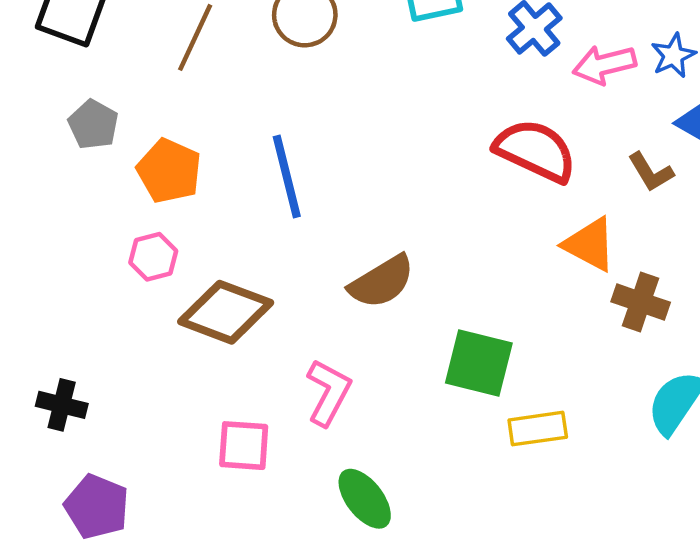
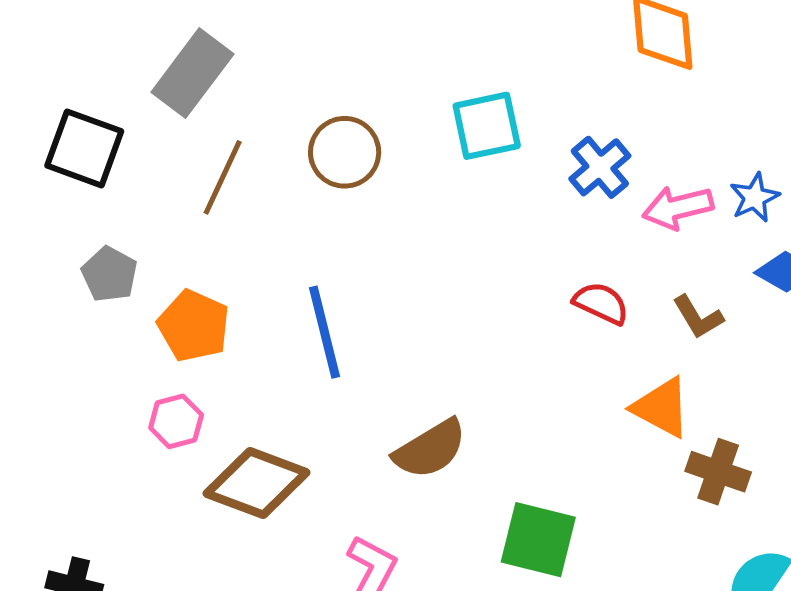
red semicircle: (535, 151) -> (601, 303), size x0.6
brown L-shape: (651, 172) -> (698, 317), moved

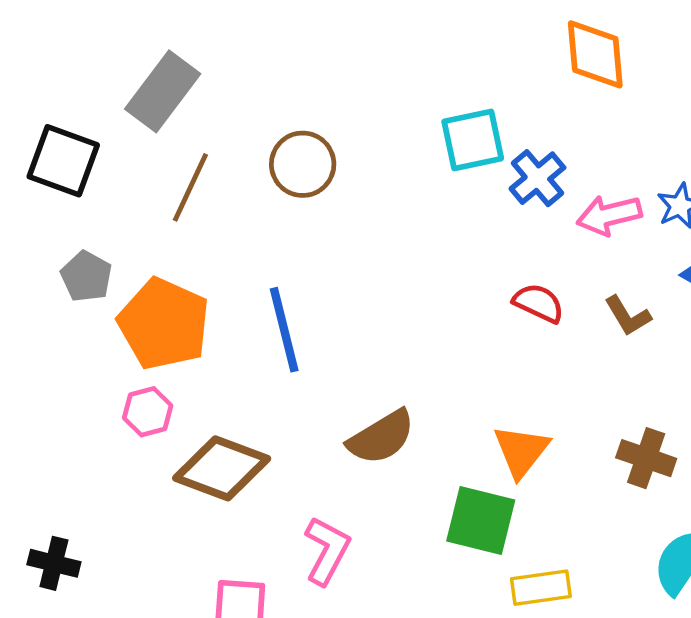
cyan square: (487, 126) -> (473, 140), moved
orange pentagon: (194, 326) -> (164, 324), size x1.4
orange triangle: (661, 408) -> (521, 451), moved, turned 40

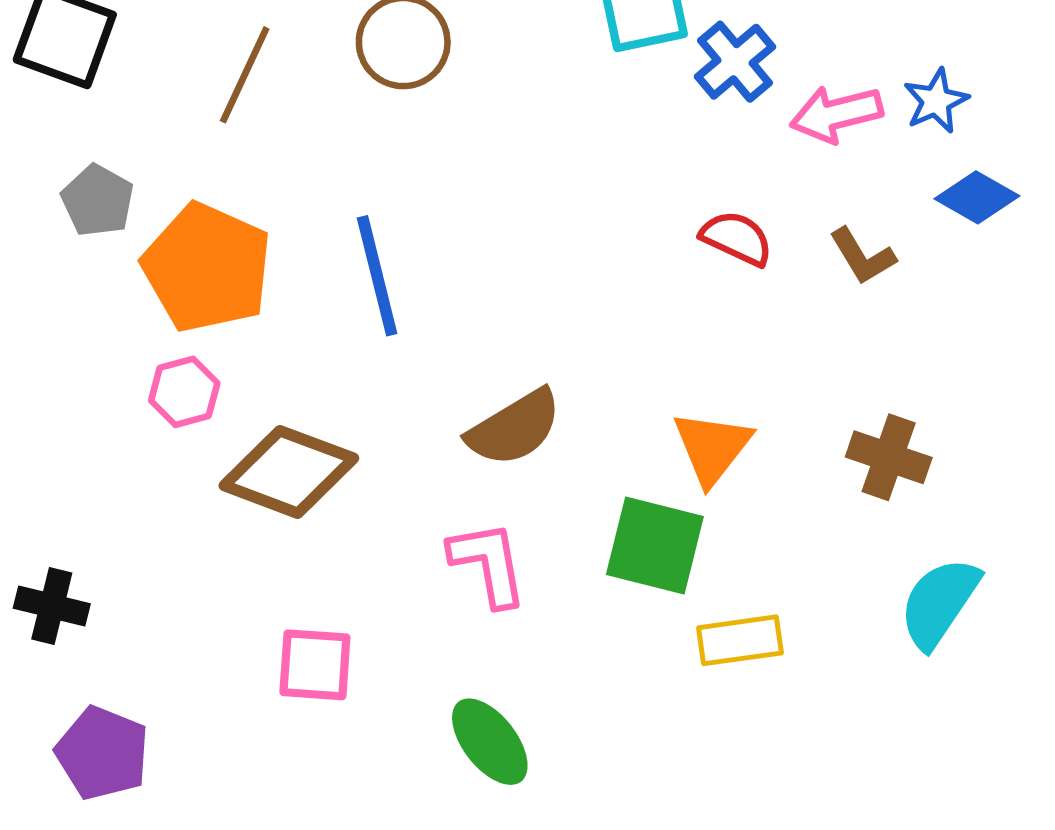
pink L-shape: (327, 551) -> (488, 563), moved, turned -38

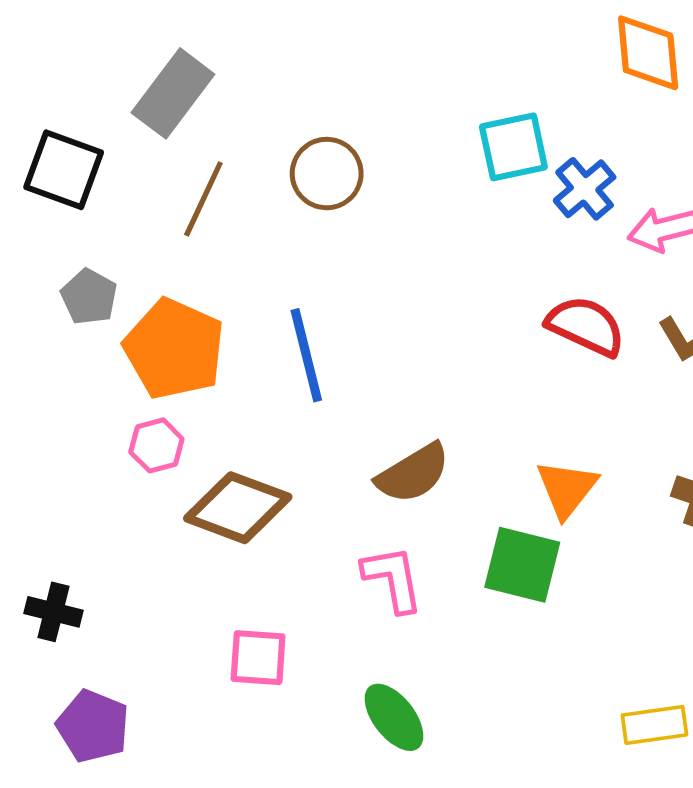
red semicircle: (737, 238) -> (586, 326), size x1.4
yellow rectangle: (740, 640) -> (654, 725), moved

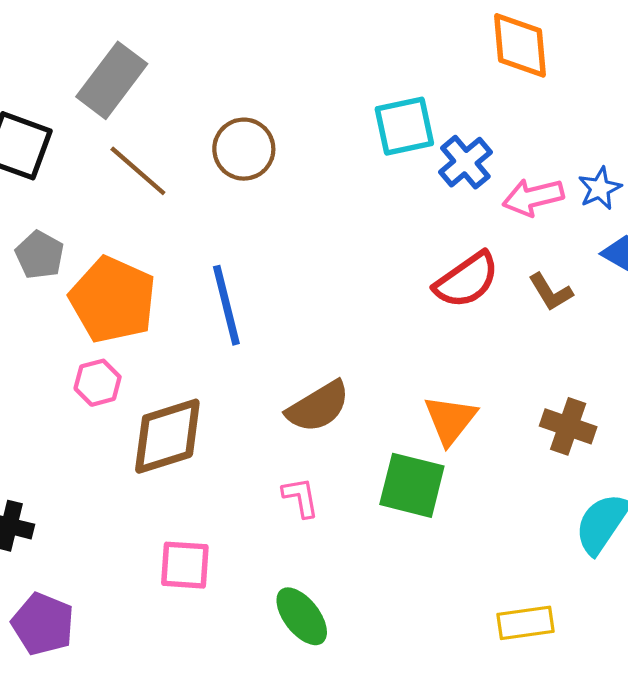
brown line: (203, 199) -> (138, 171), turned -74
red semicircle: (586, 326) -> (467, 280), turned 120
brown diamond: (238, 508) -> (167, 436), turned -38
pink L-shape: (393, 579) -> (301, 497), size x0.7

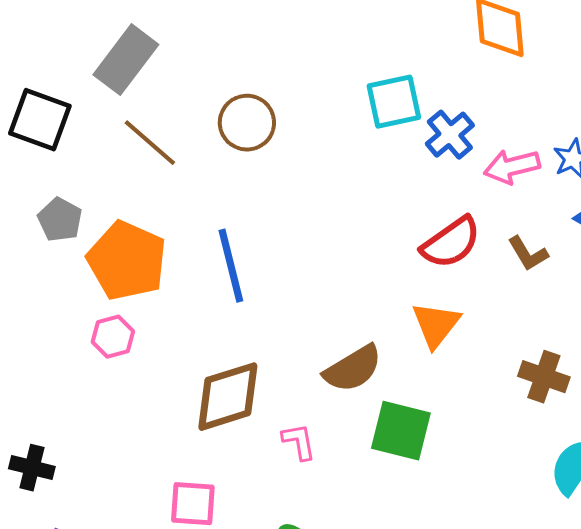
brown semicircle: (318, 407) -> (353, 369), moved
orange triangle: (450, 420) -> (436, 325), moved
brown diamond: (167, 436) -> (228, 397), moved

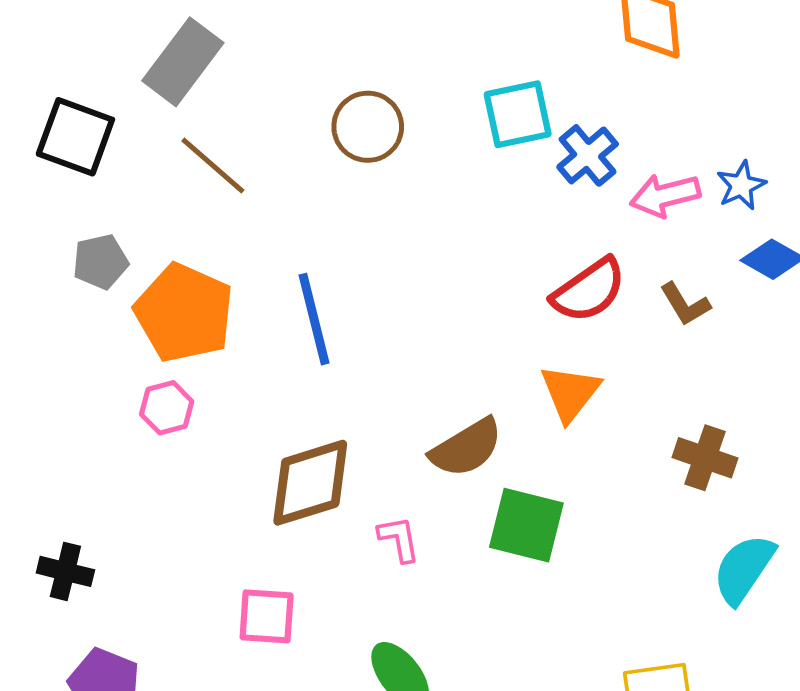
brown circle: (247, 123) -> (368, 127), moved
gray pentagon: (60, 220) -> (100, 262), turned 30

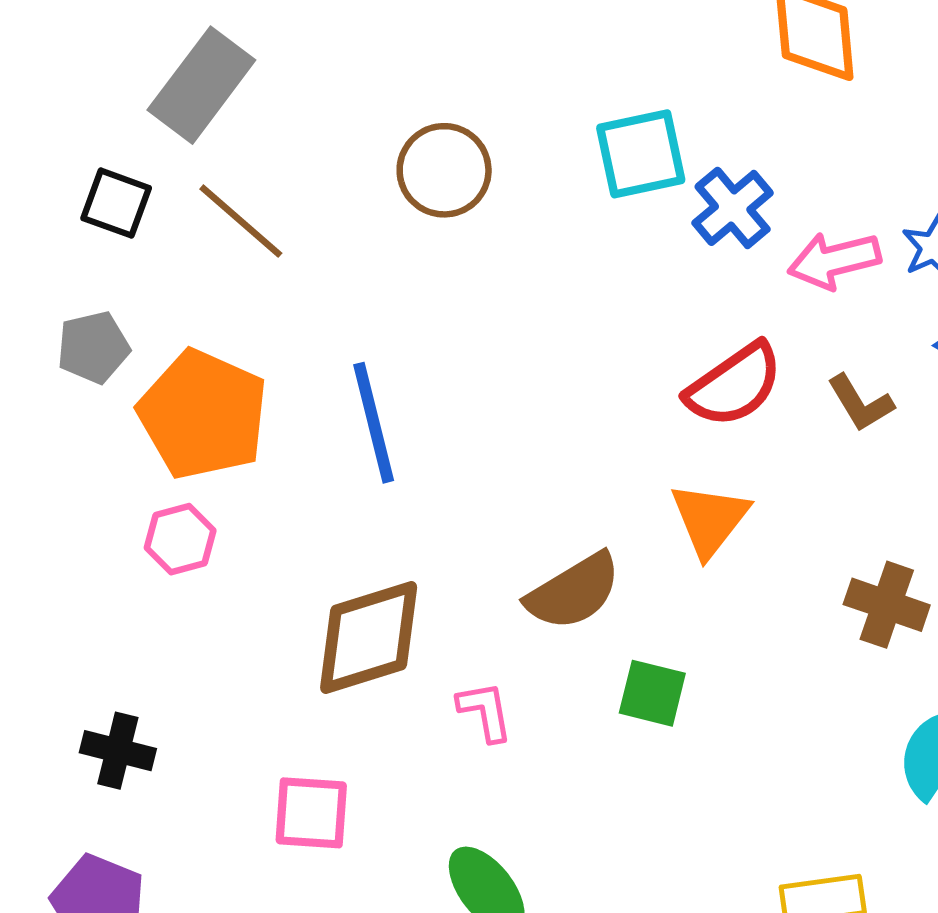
black square: (75, 137) -> (116, 203), moved, size x0.7
green square: (526, 525) -> (652, 693), size x0.7
black cross: (65, 571) -> (118, 751), moved

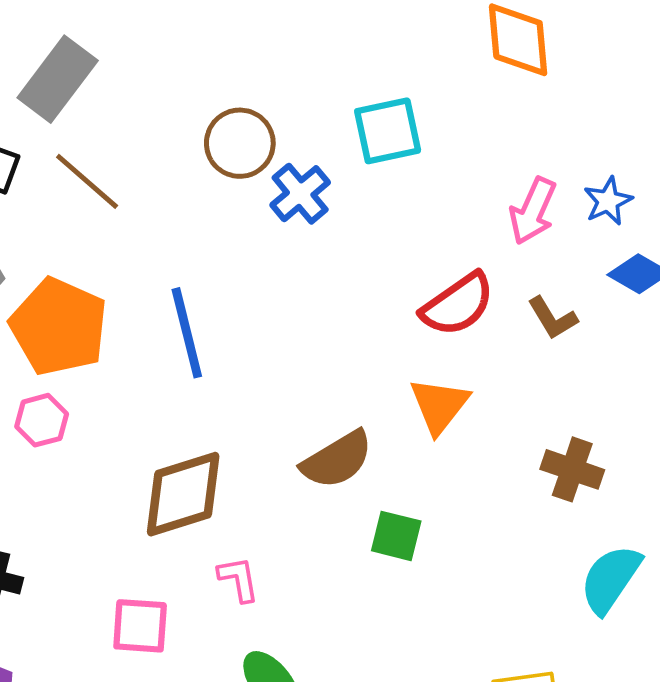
blue cross: (733, 208) -> (300, 194), moved
pink arrow: (834, 260) -> (533, 211), turned -52
pink L-shape: (485, 711) -> (239, 579), moved

